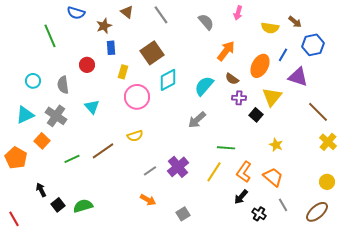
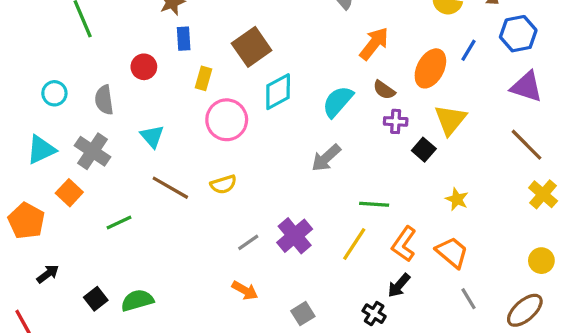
purple triangle: (298, 77) -> (526, 87), moved
brown line: (103, 151) -> (170, 188), moved, turned 65
black arrow: (41, 190) -> (48, 274), moved, turned 80
black cross: (259, 214) -> (374, 314), moved

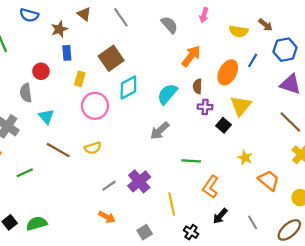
brown semicircle: (384, 90) -> (198, 86), turned 56
gray semicircle: (104, 100) -> (26, 93), moved
yellow line: (354, 244) -> (172, 204), moved, turned -45
orange trapezoid: (452, 252) -> (269, 180), moved
black arrow: (399, 285) -> (220, 216), moved

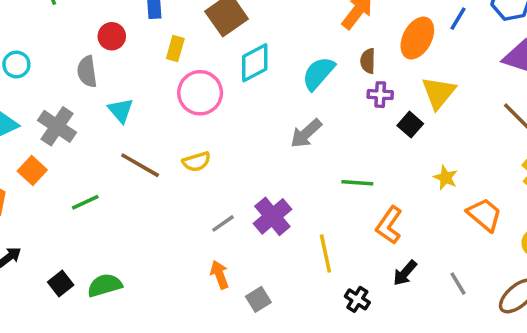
orange arrow: (107, 217) -> (220, 275), turned -140
gray square: (145, 232) -> (258, 299), moved

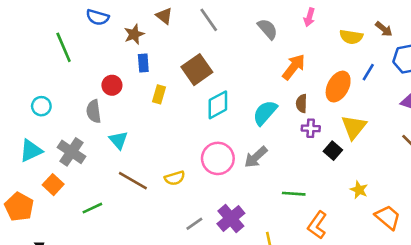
pink circle: (200, 93) -> (218, 158), moved

